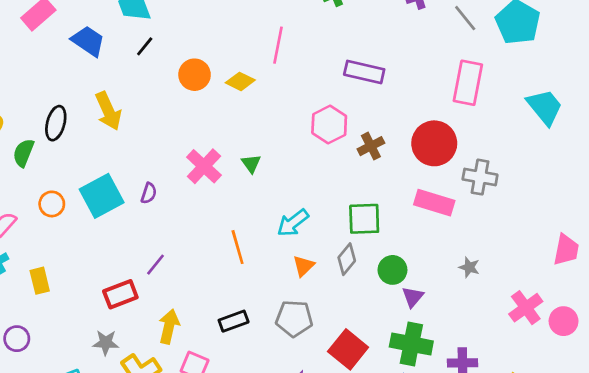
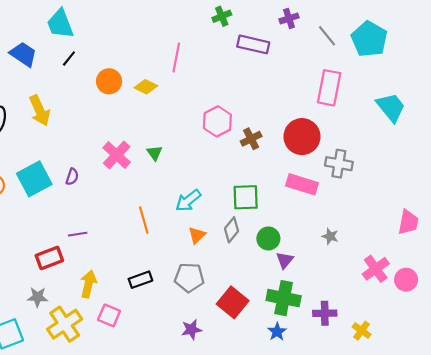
purple rectangle: (364, 72) -> (253, 44), moved
purple line: (155, 265) -> (78, 234), turned 42

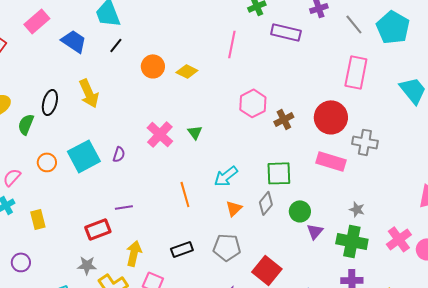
pink line: (176, 57) -> (232, 44), moved
green cross: (284, 298) -> (352, 241), moved

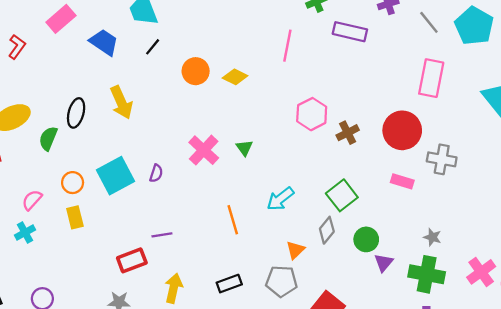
pink rectangle: (331, 161) -> (402, 181), size x0.7
green square: (279, 173) -> (342, 195), turned -36
orange triangle: (234, 208) -> (295, 250), moved
yellow rectangle: (38, 219) -> (75, 217), moved

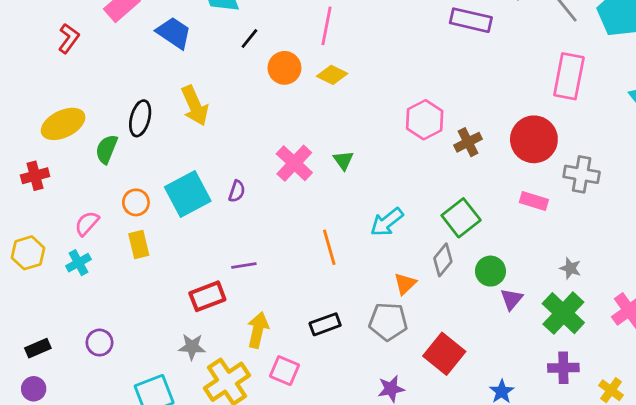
pink line: (287, 46) -> (327, 26), moved
black line: (153, 47) -> (249, 38), moved
green cross: (427, 274) -> (563, 313), turned 32

